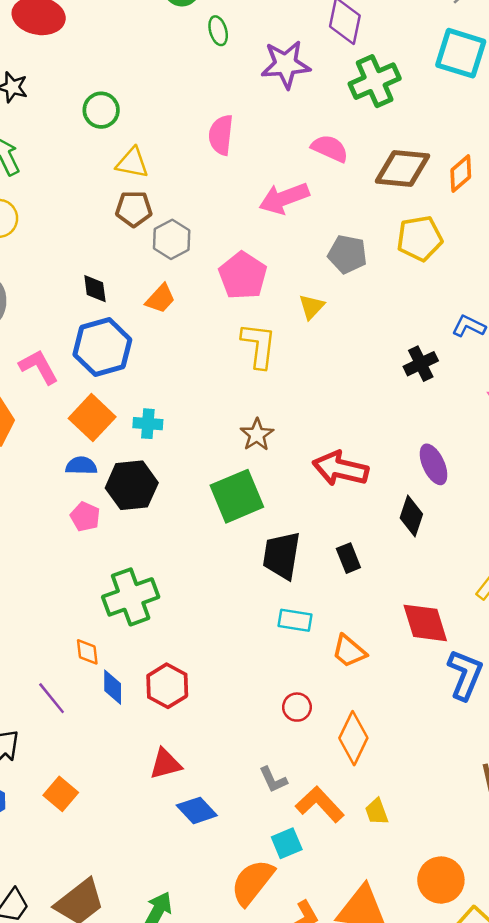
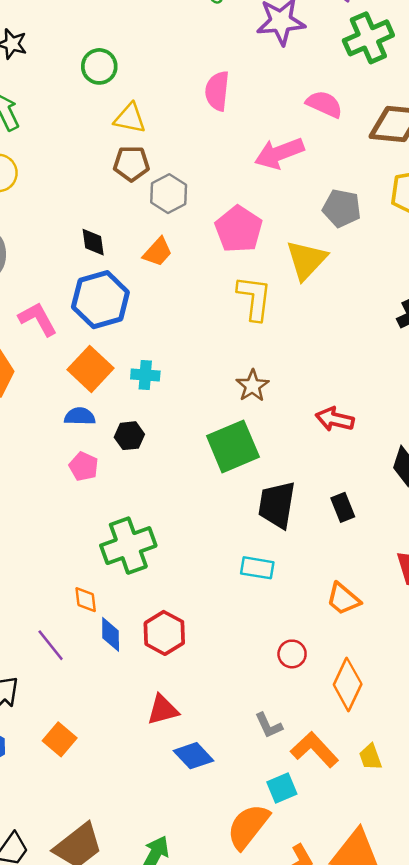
yellow triangle: (312, 307) -> (306, 260), size x1.6
red arrow: (340, 469) -> (335, 419), size x0.7
black hexagon: (132, 485) -> (129, 436), size x0.6
cyan rectangle: (295, 620) -> (257, 568), moved

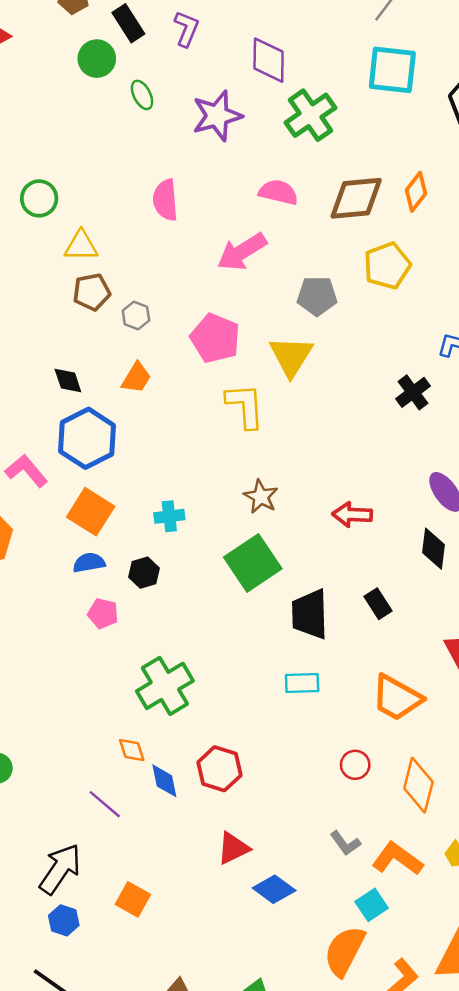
gray hexagon: (169, 194) -> (136, 316), size x0.7
cyan cross: (145, 375) -> (169, 516), moved
orange trapezoid: (343, 599) -> (397, 698), size x1.4

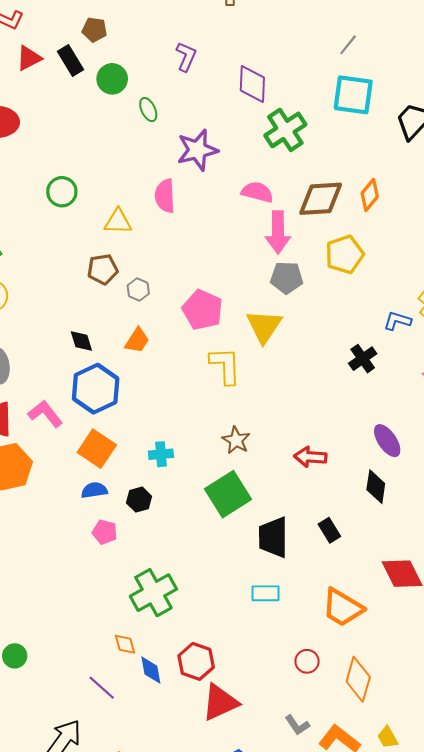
black rectangle: (128, 23) -> (70, 61), moved
purple star: (217, 116) -> (197, 150), moved
yellow triangle: (81, 246) -> (118, 222), moved
pink arrow: (242, 252) -> (278, 232), moved, turned -60
red triangle: (233, 848) -> (220, 702), moved, size x1.4

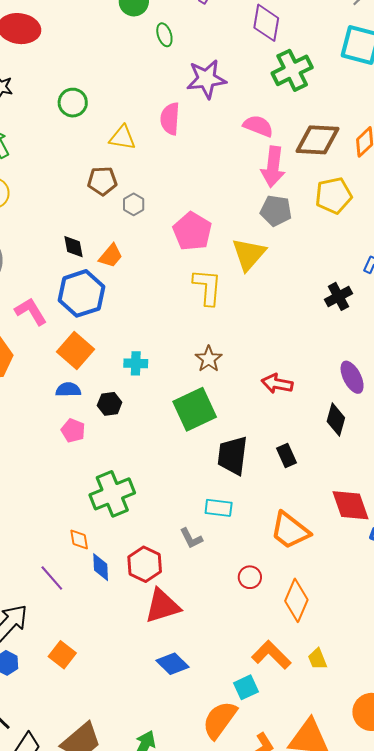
orange trapezoid: (137, 340) -> (111, 256), moved
gray L-shape: (297, 725) -> (191, 538), moved

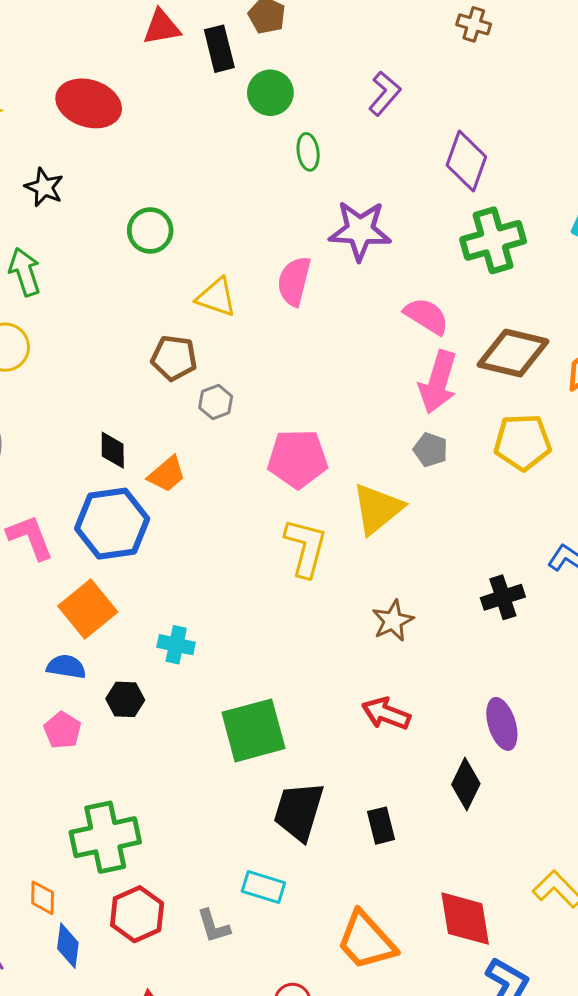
gray pentagon: (276, 211) -> (431, 450), size x0.7
pink pentagon: (192, 231) -> (298, 459), turned 30
brown star: (209, 359) -> (393, 621), moved
red hexagon: (145, 564) -> (137, 914), moved

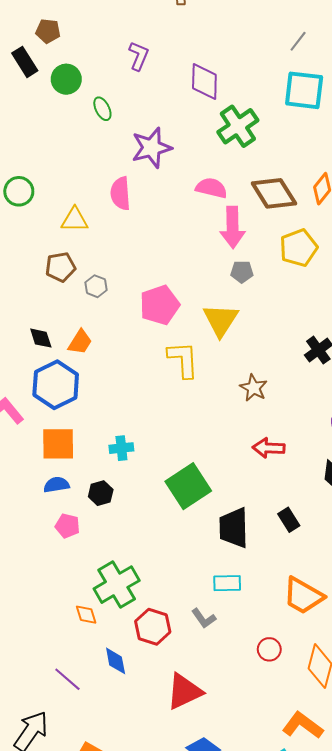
brown diamond: (513, 353) -> (274, 193), turned 63
orange square: (88, 609) -> (58, 444), turned -33
orange diamond: (43, 898) -> (86, 615), moved

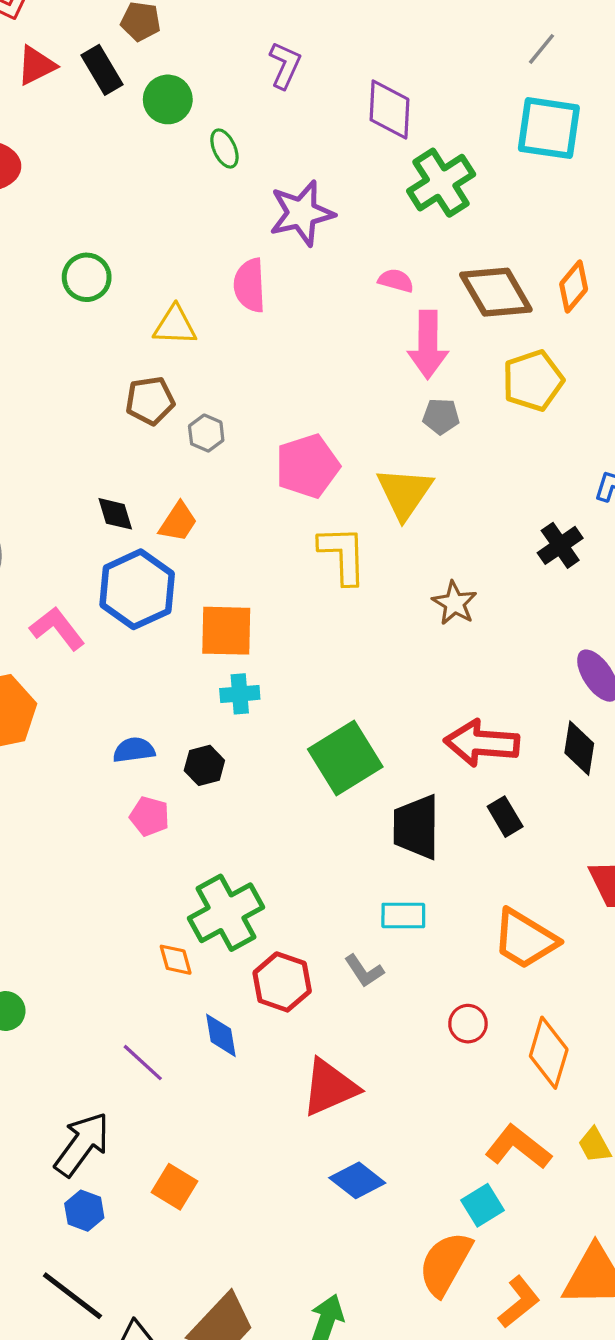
pink semicircle: (211, 188) -> (396, 281), size x0.7
orange square: (58, 444) -> (226, 631), moved
red arrow: (269, 448) -> (482, 743), moved, size x1.4

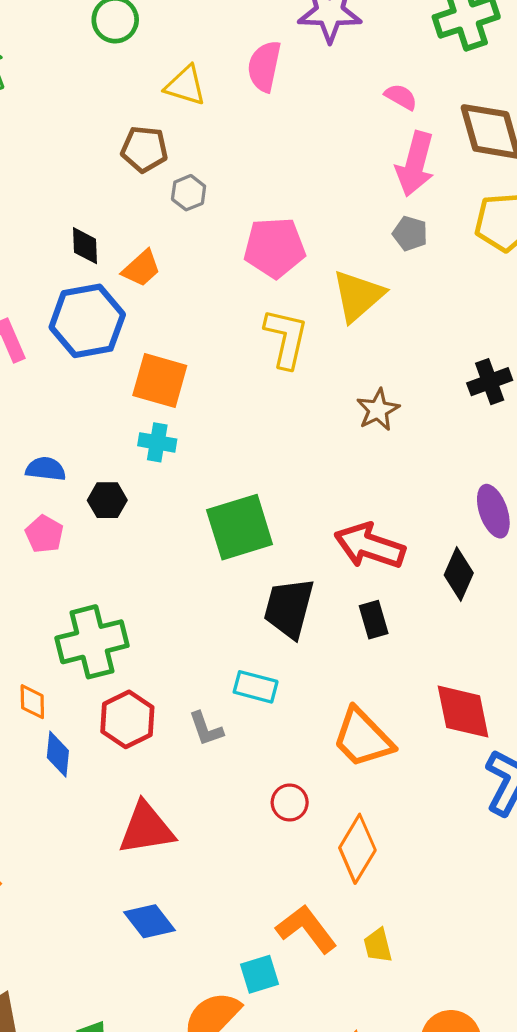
orange diamond: (176, 960) -> (32, 702), moved

